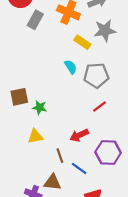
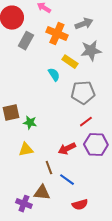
cyan semicircle: (71, 67) -> (54, 75), moved
purple hexagon: (108, 152) -> (96, 145), moved

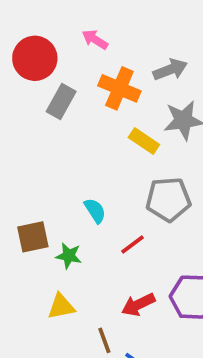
cyan semicircle: (54, 75) -> (95, 211), moved
red line: (86, 122) -> (133, 244), moved

